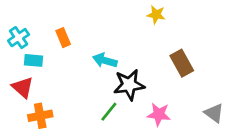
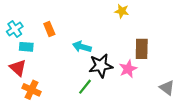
brown rectangle: (182, 63) -> (142, 49), turned 30
pink star: (159, 114) -> (128, 69), moved, turned -30
orange cross: (40, 116) -> (31, 90), turned 36

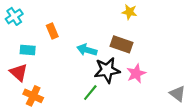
cyan cross: (15, 29) -> (14, 16), moved
brown rectangle: (142, 49) -> (122, 44), moved, turned -72

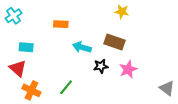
orange rectangle: (52, 31) -> (61, 24), moved, turned -64
black star: (107, 70) -> (101, 66), size x0.6
green line: (90, 93) -> (66, 87), moved

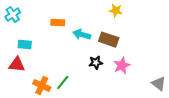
cyan arrow: (82, 47) -> (82, 35), moved
red triangle: (18, 68) -> (17, 65), turned -36
orange cross: (31, 90) -> (42, 86), moved

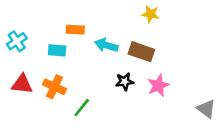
cyan cross: (13, 15) -> (17, 41), moved
cyan rectangle: (25, 45) -> (57, 50), moved
orange cross: (42, 86) -> (54, 87), moved

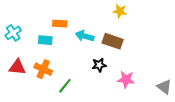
pink star: (158, 85) -> (126, 79), moved, turned 30

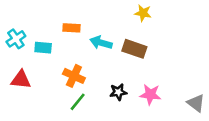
cyan rectangle: (45, 40) -> (43, 48), moved
black star: (99, 65) -> (118, 92), moved
orange cross: (43, 69) -> (74, 76), moved

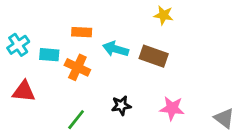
orange cross: (74, 76) -> (77, 67), moved
black star: (118, 92) -> (121, 106), moved
green line: (78, 102) -> (76, 120), moved

